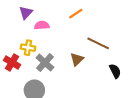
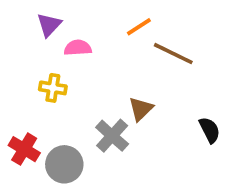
brown line: (98, 43) -> (173, 54), moved
red cross: (12, 63) -> (24, 149), moved
gray cross: (45, 63) -> (112, 136), moved

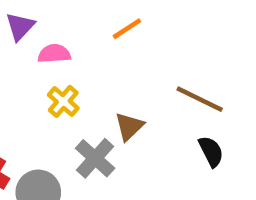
brown line: (173, 54) -> (200, 99), moved
yellow cross: (53, 88) -> (63, 101), moved, turned 32

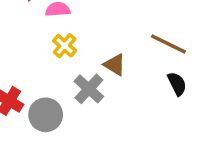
brown triangle: (129, 126) -> (115, 65), turned -45

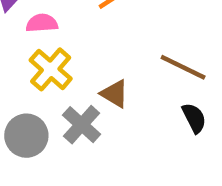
yellow cross: (65, 46) -> (51, 69), size x1.4
gray circle: (46, 115) -> (26, 136), moved

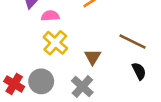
brown triangle: (115, 94) -> (93, 57), turned 30
gray cross: (82, 125) -> (82, 87), moved

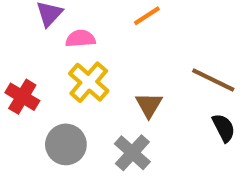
red cross: (14, 84) -> (22, 97), moved

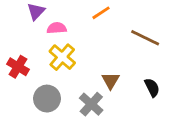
brown line: (213, 80) -> (145, 38), moved
brown triangle: (149, 105) -> (111, 81), moved

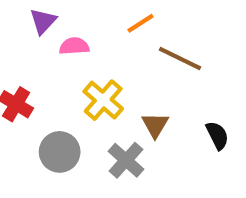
brown line: (145, 38) -> (180, 59), moved
yellow cross: (62, 57) -> (103, 100), moved

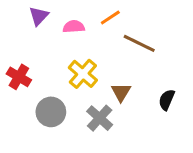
pink semicircle: (74, 46) -> (74, 27), moved
black semicircle: (217, 135) -> (167, 100), turned -130

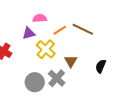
purple triangle: (39, 16) -> (29, 33), moved, turned 32
orange line: (110, 17) -> (60, 30), moved
gray circle: (51, 112) -> (35, 82), moved

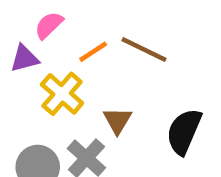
pink semicircle: (40, 18) -> (49, 25), turned -40
black semicircle: (101, 66) -> (184, 132), size x1.5

